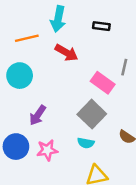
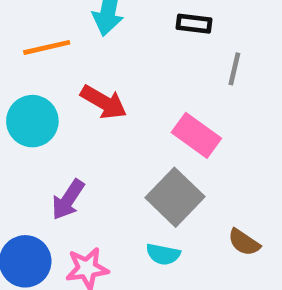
red arrow: (67, 53) -> (104, 102), moved
gray line: (124, 67) -> (234, 69), moved

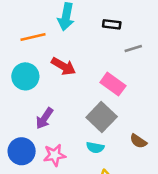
gray line: (234, 69) -> (133, 48), turned 60

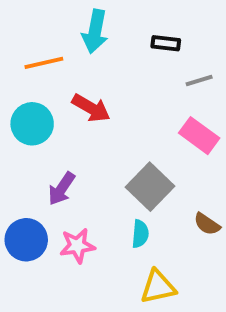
pink rectangle: (113, 84) -> (199, 136), moved
cyan semicircle: (95, 147) -> (140, 234), turned -96

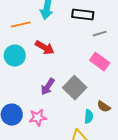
black rectangle: (166, 43) -> (83, 15), size x1.5
purple arrow: (62, 189) -> (48, 87), moved
cyan semicircle: (140, 234) -> (89, 117), moved

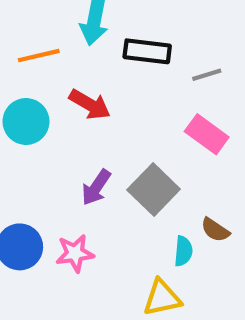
black rectangle: (83, 15) -> (147, 51), moved

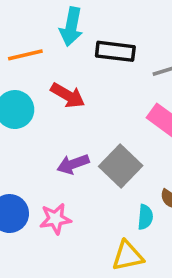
purple arrow: (96, 187) -> (73, 164), turned 36

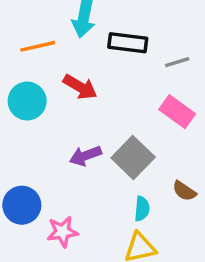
cyan semicircle: (145, 217) -> (142, 209), moved
pink star: (55, 219) -> (62, 232), moved

